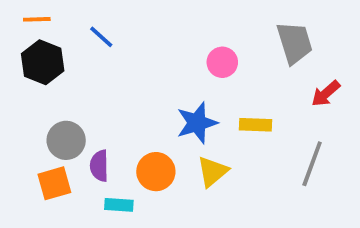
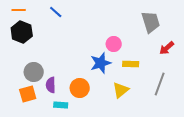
blue line: (101, 37) -> (56, 12), moved
pink circle: (222, 62) -> (114, 44), moved
yellow triangle: (213, 172) -> (121, 90), moved

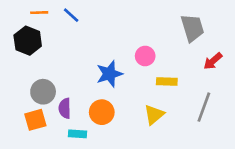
orange line: (19, 10) -> (39, 13), moved
blue star: (101, 63) -> (109, 74), moved

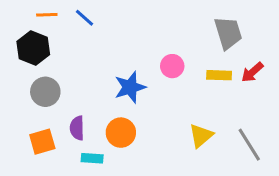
yellow rectangle: (167, 82) -> (219, 75), moved
gray circle: (43, 92) -> (45, 92), moved
gray line: (204, 107) -> (249, 145), moved, turned -52
yellow triangle: (154, 115) -> (201, 136), moved

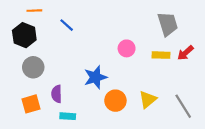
blue line: (85, 18) -> (67, 25), moved
blue star: (130, 87) -> (95, 77), moved
orange circle: (121, 133) -> (115, 101), moved

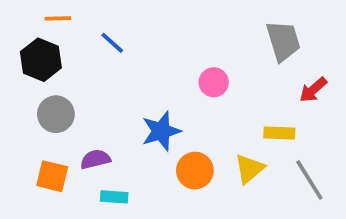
yellow rectangle: (161, 55) -> (279, 133), moved
purple semicircle: (57, 94) -> (95, 159), turned 77
orange square: (31, 104) -> (52, 176), turned 30

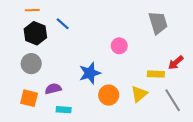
black hexagon: (41, 60) -> (35, 33), moved
red arrow: (313, 90) -> (176, 63), moved

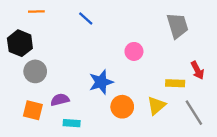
blue line: (63, 24) -> (86, 19), moved
black hexagon: (35, 33) -> (20, 43), moved
red arrow: (176, 63) -> (197, 70), turned -77

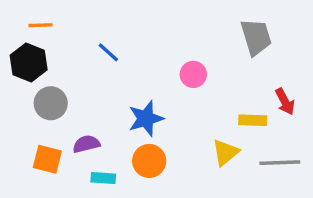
orange line: (36, 11) -> (41, 25), moved
blue line: (86, 19) -> (108, 52), moved
orange circle: (122, 107) -> (149, 161), moved
gray line: (194, 113) -> (280, 163), turned -60

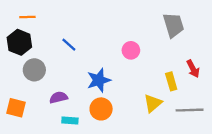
blue line: (108, 52) -> (69, 45), moved
yellow rectangle: (253, 120) -> (171, 81), turned 72
orange square: (47, 159) -> (16, 108), moved

